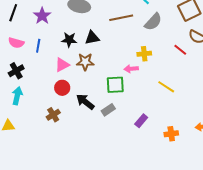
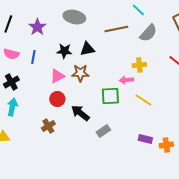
yellow line: (166, 87) -> (143, 100), moved
gray rectangle: (108, 110) -> (103, 131), moved
purple rectangle: (141, 121) -> (145, 139), moved, turned 64

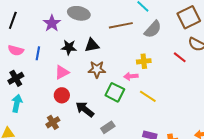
purple star: (37, 27) -> (52, 23), moved
brown star: (80, 73) -> (97, 69), moved
green square: (110, 96) -> (115, 92), turned 30

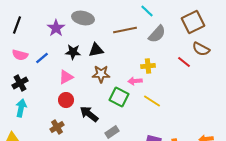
blue line: (38, 53) -> (42, 58), turned 40

